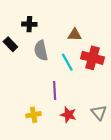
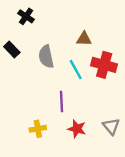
black cross: (29, 24) -> (26, 16), moved, turned 32

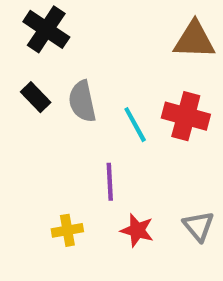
black cross: (26, 16) -> (46, 29), size x1.5
brown triangle: (84, 39) -> (194, 40), moved, size x1.5
black rectangle: (12, 50) -> (36, 97), moved

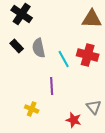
yellow cross: (67, 230) -> (32, 109), turned 32
red star: (137, 230) -> (74, 120), moved

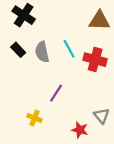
cyan line: (64, 59) -> (69, 49), moved
purple line: (52, 86) -> (56, 93), turned 36

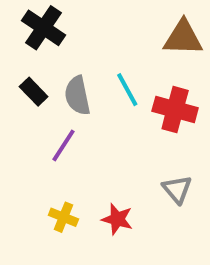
purple line: (56, 93) -> (63, 145), moved
gray triangle: (102, 116) -> (177, 189), moved
red star: (80, 130) -> (117, 219), moved

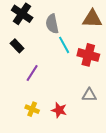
gray semicircle: (77, 96) -> (52, 24), moved
gray triangle: (177, 189) -> (89, 95), turned -49

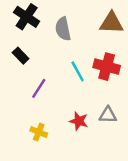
cyan line: (64, 45) -> (78, 71), moved
red star: (59, 110) -> (79, 121), moved

